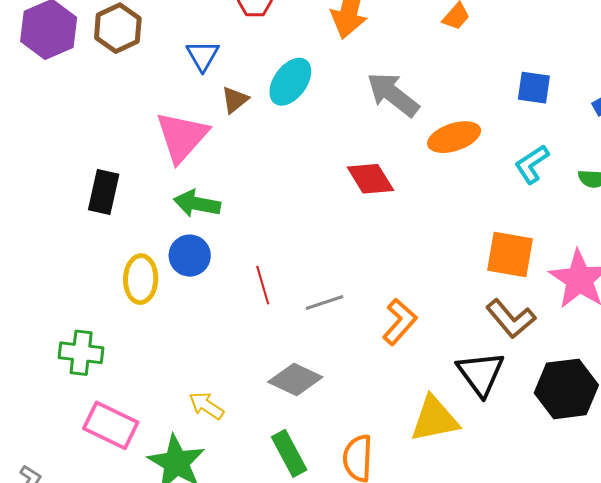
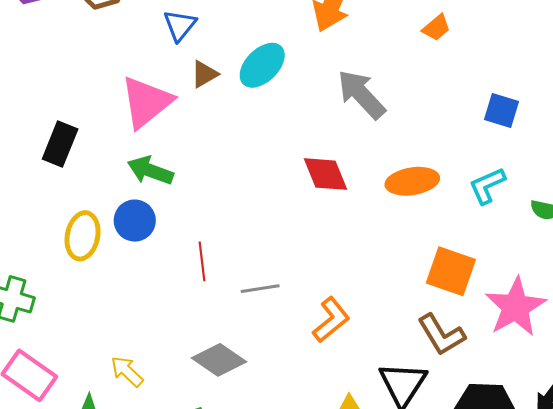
orange ellipse: (454, 137) -> (412, 181), moved

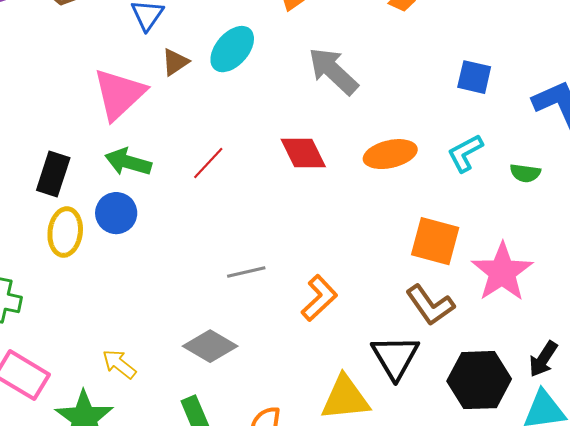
black rectangle: (60, 144) -> (53, 174), moved
red line: (202, 261) -> (208, 163), moved, turned 54

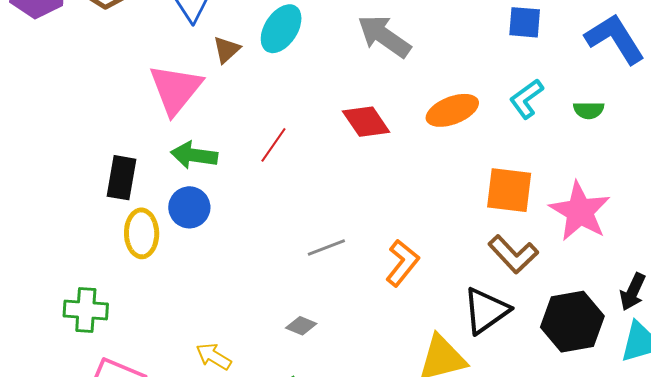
gray diamond: (210, 346) -> (301, 326), size x0.6
black triangle: (395, 357) -> (486, 311), turned 34

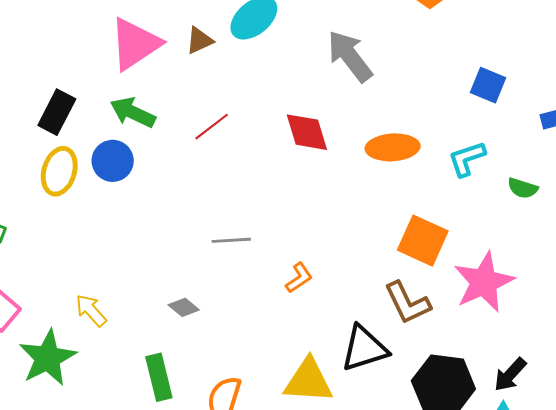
brown triangle: (226, 50) -> (199, 40), moved
orange L-shape: (402, 263) -> (299, 278), size x0.7

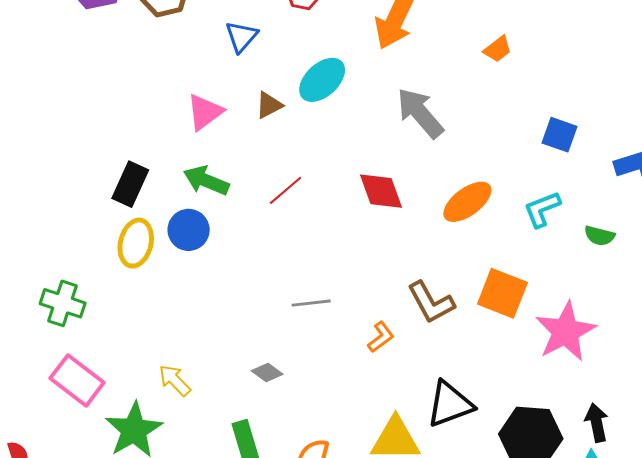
pink triangle: (135, 44) -> (205, 112), size x0.7
orange ellipse: (393, 147) -> (467, 202), turned -30
brown L-shape: (407, 303) -> (431, 302), moved
black arrow: (510, 375) -> (597, 423), turned 129

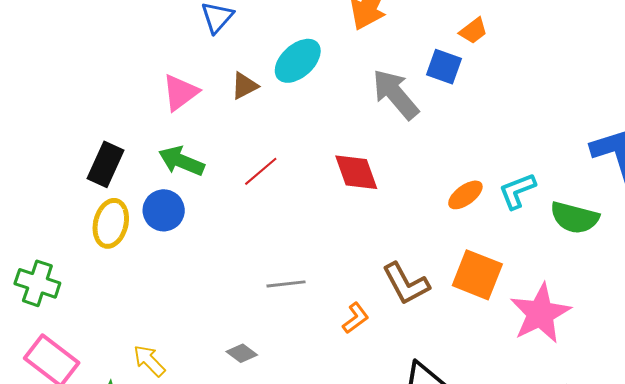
blue square: (559, 135) -> (444, 67), moved
orange ellipse: (467, 202) -> (465, 195), moved, size x0.7
green semicircle: (599, 236) -> (575, 218), size x1.6

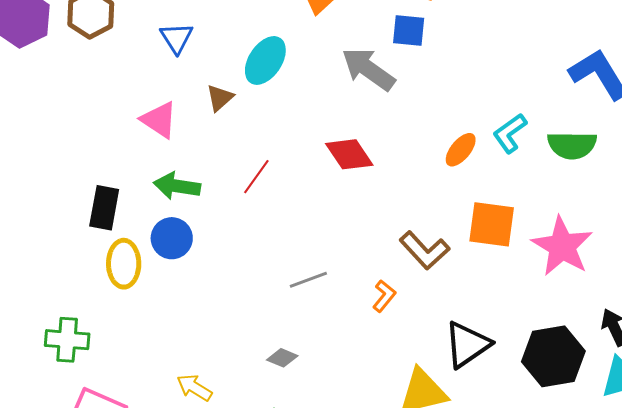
pink triangle: (180, 93) -> (159, 120), turned -36

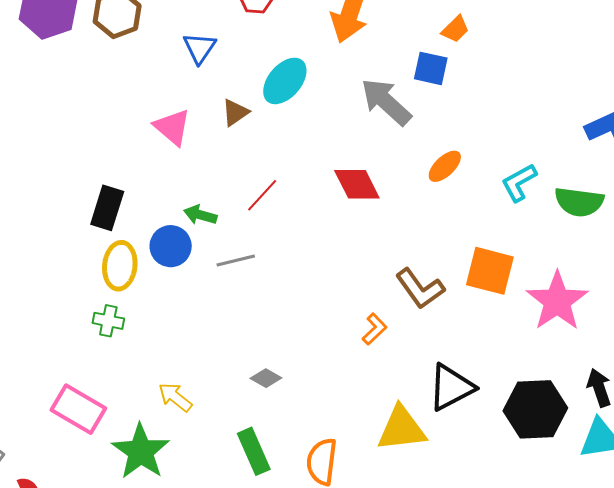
orange ellipse: (461, 150) -> (445, 166), moved
green arrow: (177, 186) -> (200, 215), moved, size x0.7
gray line: (308, 280) -> (236, 260), moved
green cross: (67, 340) -> (108, 321), moved, size x0.7

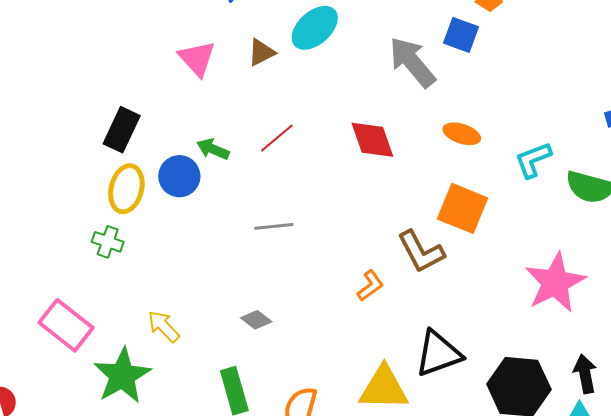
orange ellipse: (445, 166) -> (462, 134), turned 54
gray line: (236, 260) -> (274, 226), moved
orange square: (490, 271) -> (463, 208), moved

